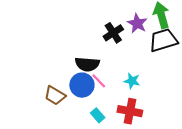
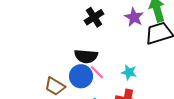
black cross: (113, 33) -> (94, 17), moved

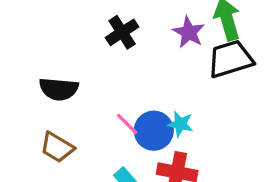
black semicircle: (86, 56) -> (59, 89), moved
blue circle: (81, 76) -> (154, 131), moved

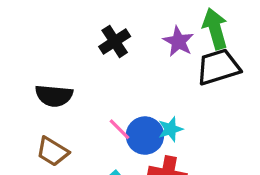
cyan star: (180, 124) -> (170, 129), turned -30

